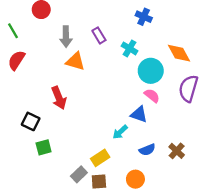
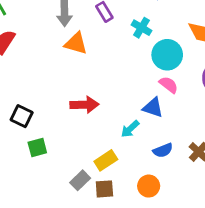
red arrow: (59, 98) -> (84, 105), moved, turned -70

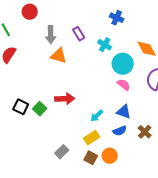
blue triangle: (153, 108) -> (124, 112), moved
green square: (37, 148) -> (40, 109), moved, turned -32
yellow rectangle: (106, 160) -> (92, 138), moved
brown square: (104, 189) -> (91, 158), moved, turned 32

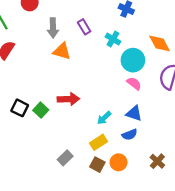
brown cross: (145, 132) -> (157, 161), moved

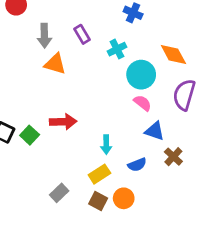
cyan cross: (113, 39) -> (117, 49), turned 32
blue triangle: (134, 113) -> (155, 131), moved
cyan arrow: (104, 118) -> (106, 145), turned -48
brown cross: (157, 161) -> (173, 157), moved

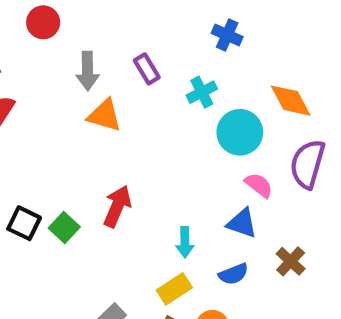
pink semicircle: (142, 103) -> (259, 185), moved
red arrow: (63, 122) -> (117, 206), turned -65
blue triangle: (155, 131) -> (242, 223), moved

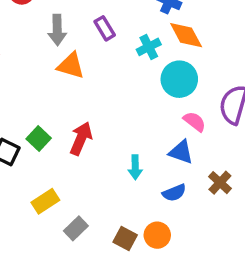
orange diamond: (291, 101) -> (186, 35), moved
green square: (64, 227) -> (39, 138), moved
yellow rectangle: (174, 289) -> (45, 201), moved

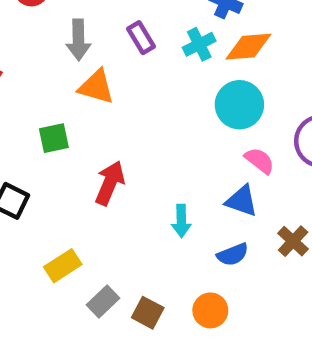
orange diamond: (186, 35) -> (248, 47), turned -66
cyan cross: (149, 47) -> (199, 44), moved
green square: (39, 138) -> (54, 138), moved, turned 35
brown square: (125, 239) -> (148, 313), moved

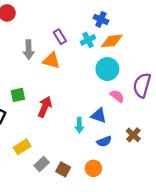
gray arrow: (78, 40) -> (29, 50), moved
orange triangle: (96, 87) -> (51, 60), moved
green square: (54, 138) -> (18, 95), moved
blue triangle: (242, 201) -> (99, 115), moved

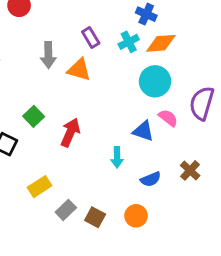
green square: (18, 95) -> (34, 116), turned -32
blue triangle: (99, 115) -> (143, 131), moved

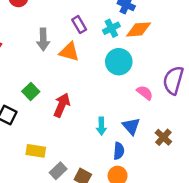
cyan circle: (155, 81) -> (119, 62), moved
blue triangle: (143, 131) -> (131, 126), moved, turned 30
blue semicircle: (151, 179) -> (119, 151), moved, turned -63
yellow rectangle: (40, 187) -> (36, 151), turned 42

